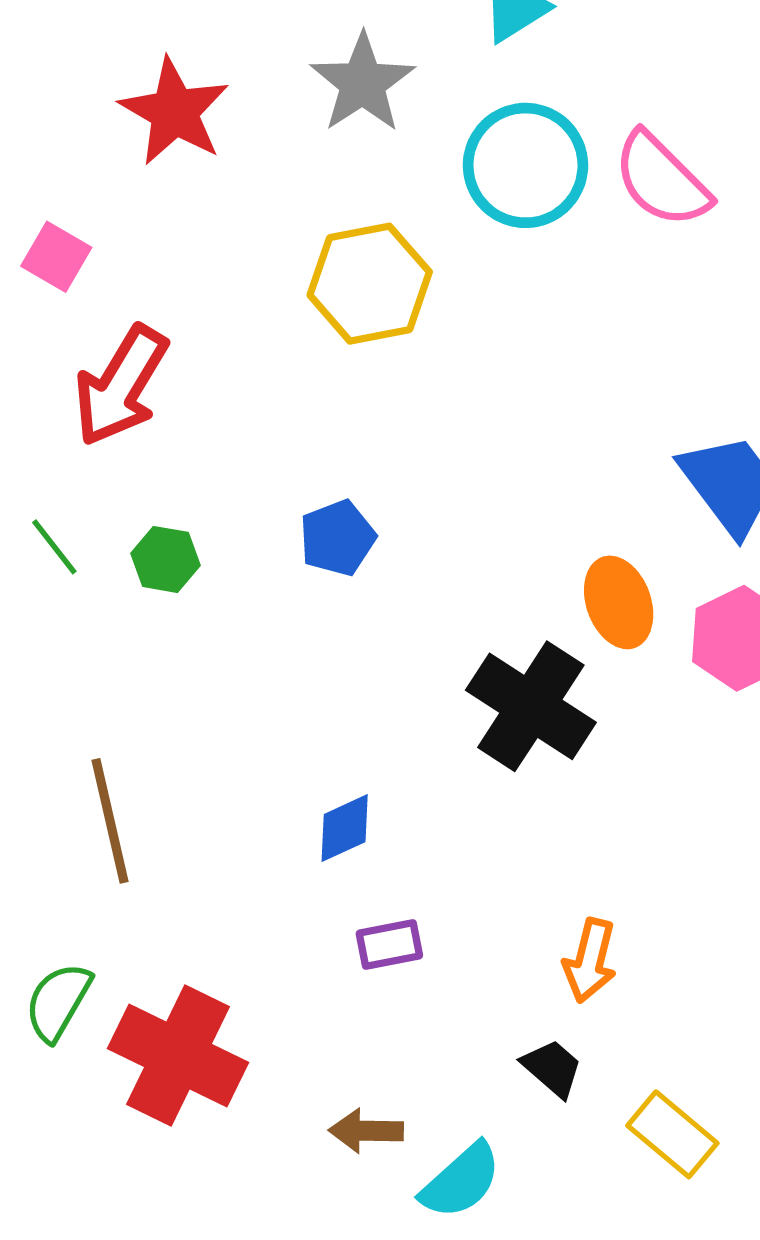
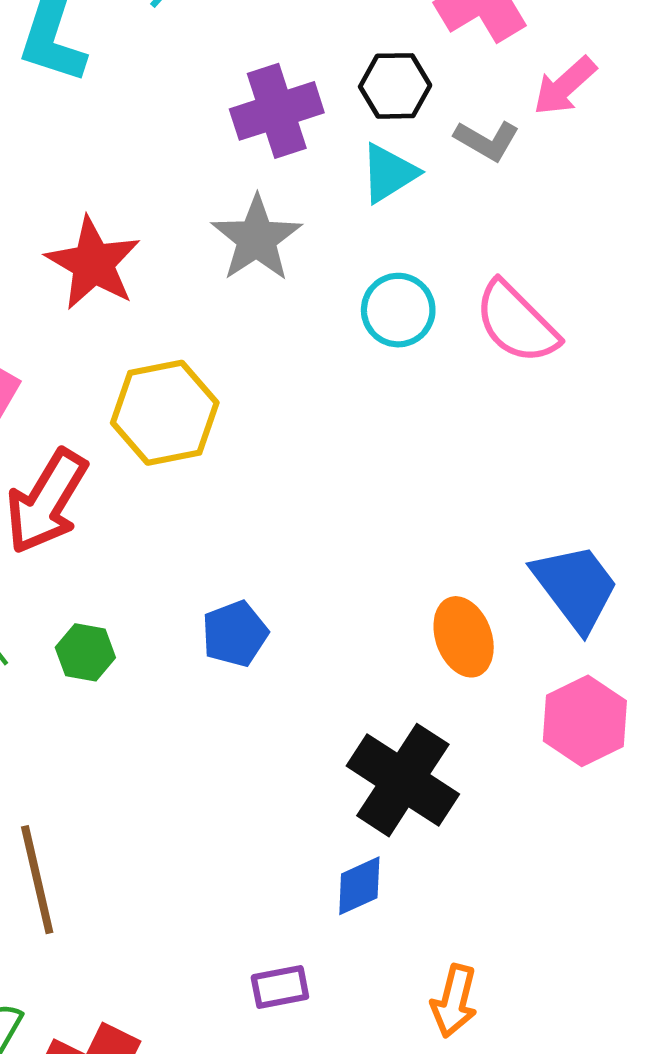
cyan circle: (525, 165) -> (398, 310), size x0.7
yellow hexagon: (370, 284) -> (165, 413), moved
orange ellipse: (619, 602) -> (464, 637), moved
blue diamond: (345, 828) -> (359, 886), moved

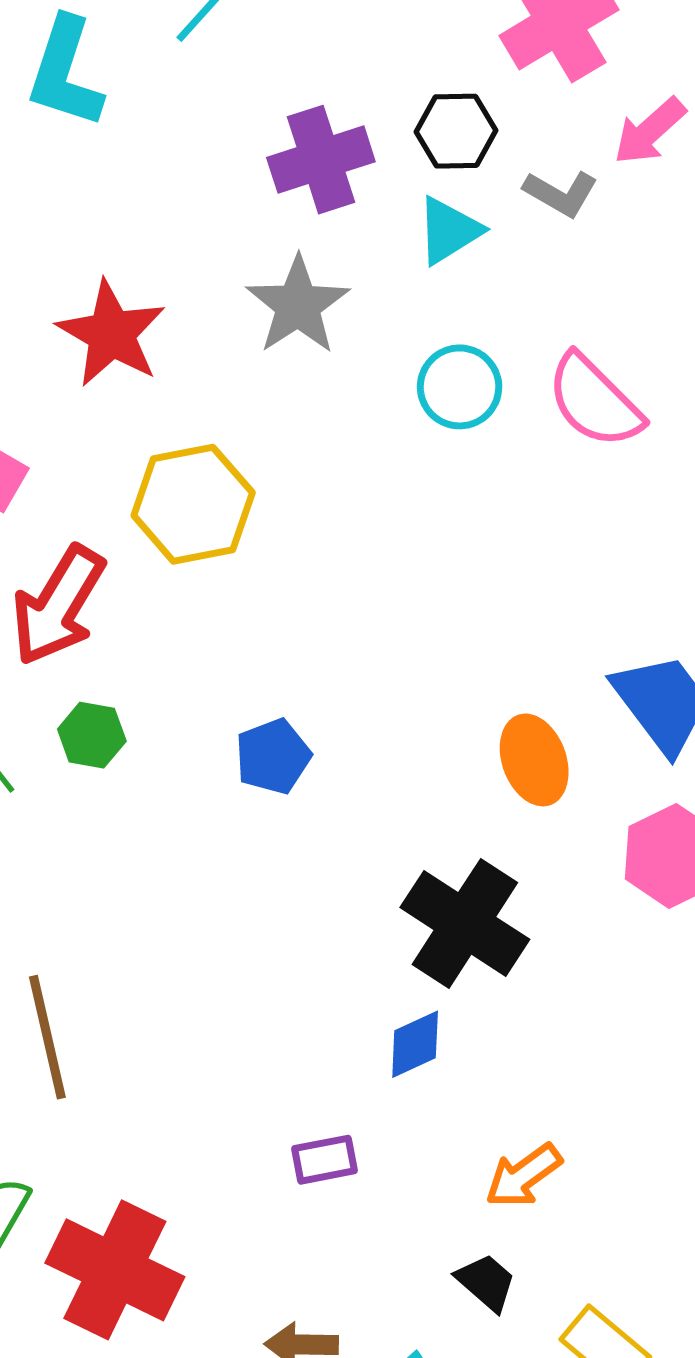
green hexagon: (85, 652) -> (92, 735), moved
orange arrow: (454, 1001) -> (523, 1176), turned 40

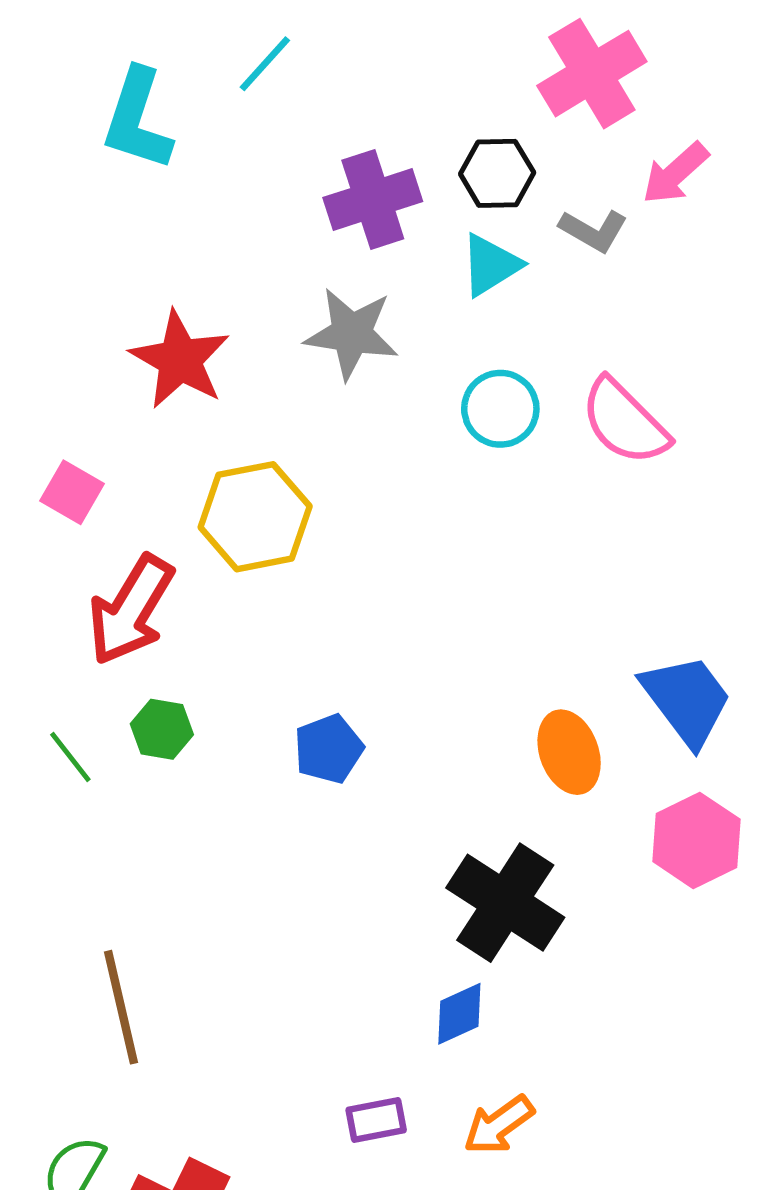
gray star: (298, 305) -> (352, 334), turned -30
orange arrow: (523, 1176) -> (499, 1125), moved

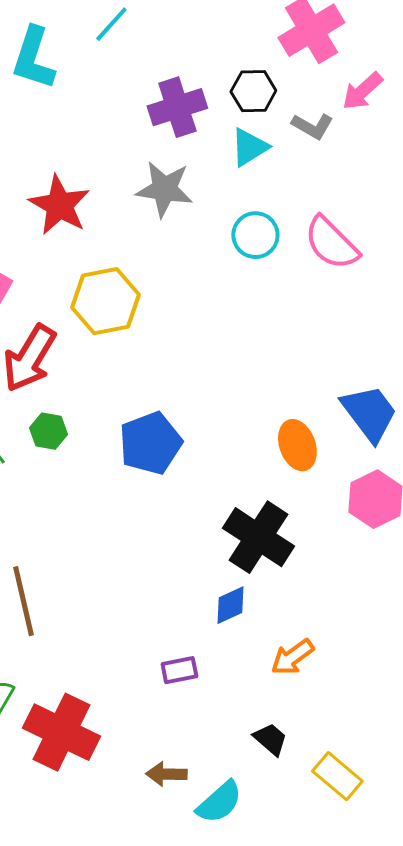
blue pentagon: (329, 749) -> (150, 443), size x1.5
orange arrow: (499, 1125) -> (292, 657), moved

